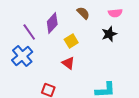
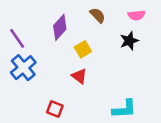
purple line: (29, 32) -> (17, 38), moved

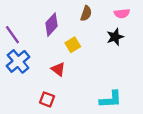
brown semicircle: (98, 15) -> (86, 13), turned 64
red triangle: (79, 76) -> (58, 69), moved

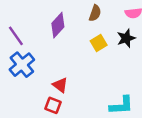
yellow square: (73, 45) -> (99, 43), moved
red triangle: (58, 69) -> (60, 85), moved

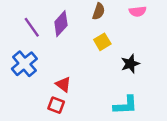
purple line: (16, 36) -> (32, 27), moved
black star: (126, 38) -> (130, 64), moved

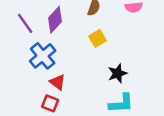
blue cross: (24, 64) -> (43, 56), moved
black star: (130, 64) -> (117, 73), moved

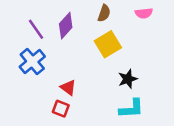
yellow square: (98, 38) -> (108, 44), size x1.5
blue cross: (43, 56) -> (32, 62), moved

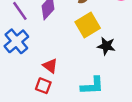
black star: (128, 79) -> (106, 46), moved, turned 30
cyan L-shape: (131, 109) -> (92, 86), moved

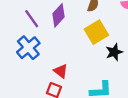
black star: (106, 46) -> (114, 52), turned -30

